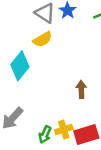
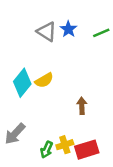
yellow semicircle: (42, 39) -> (44, 80), moved

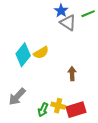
gray triangle: (47, 32) -> (68, 23), moved
yellow cross: (65, 145) -> (58, 106), turned 32

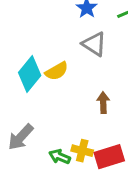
gray triangle: (68, 23) -> (94, 44), moved
green arrow: (43, 110) -> (60, 157), turned 88

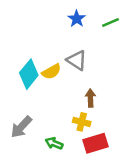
gray triangle: (94, 44) -> (77, 60), moved
yellow cross: (82, 151) -> (82, 122), moved

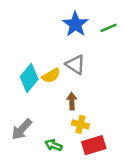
blue star: (77, 19) -> (75, 24), size x1.5
brown arrow: (90, 98) -> (72, 101), moved

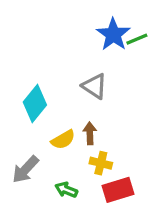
blue star: (75, 24) -> (113, 34), moved
yellow semicircle: (51, 76) -> (63, 140), moved

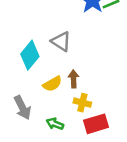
gray triangle: (95, 86) -> (61, 41), moved
gray arrow: (25, 169) -> (22, 108), turned -70

